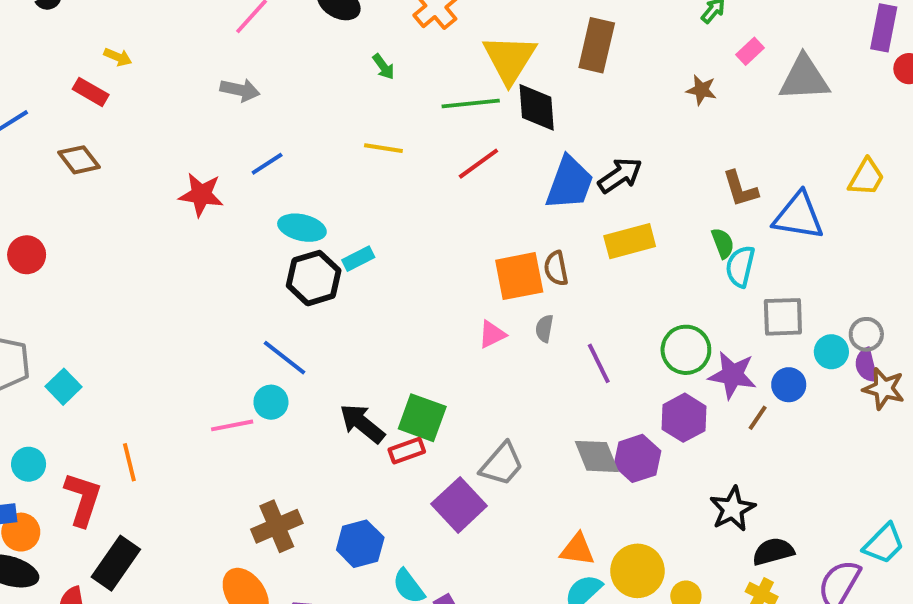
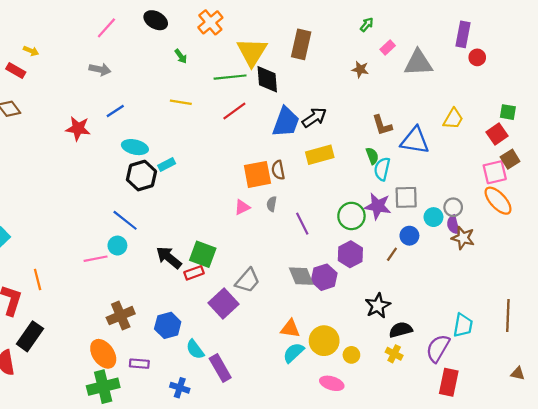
purple star: (732, 375) -> (378, 206), moved
cyan trapezoid: (884, 544) -> (463, 325), turned -35

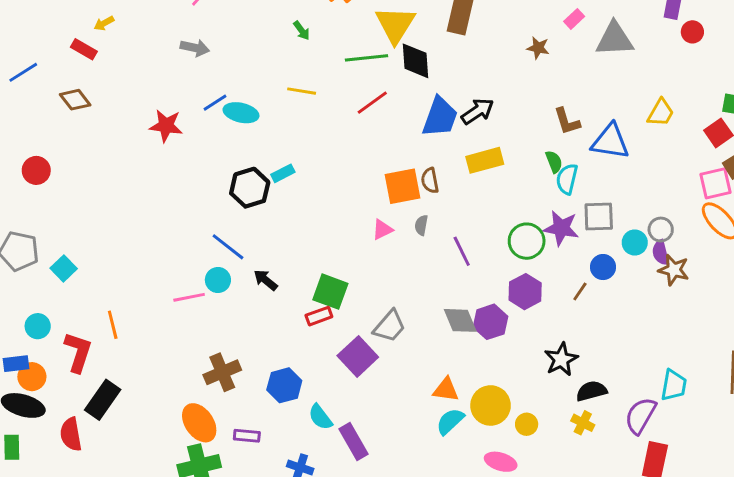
yellow arrow: (31, 51) -> (104, 23), turned 128
cyan ellipse: (135, 147) -> (241, 113), moved
black arrow: (169, 258) -> (266, 280), moved, size x0.7

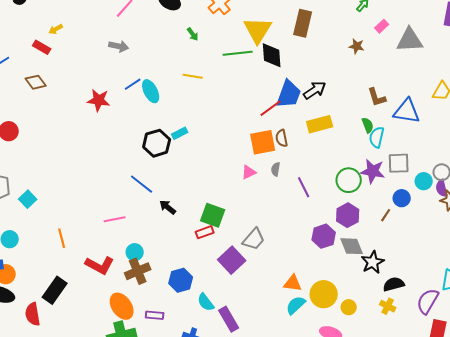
red line: (372, 103) -> (271, 108), moved
cyan ellipse: (241, 113) -> (151, 91), turned 50
cyan circle: (218, 280) -> (135, 252), moved
gray diamond: (460, 320) -> (352, 246), moved
red L-shape: (78, 352) -> (100, 265), moved, turned 100

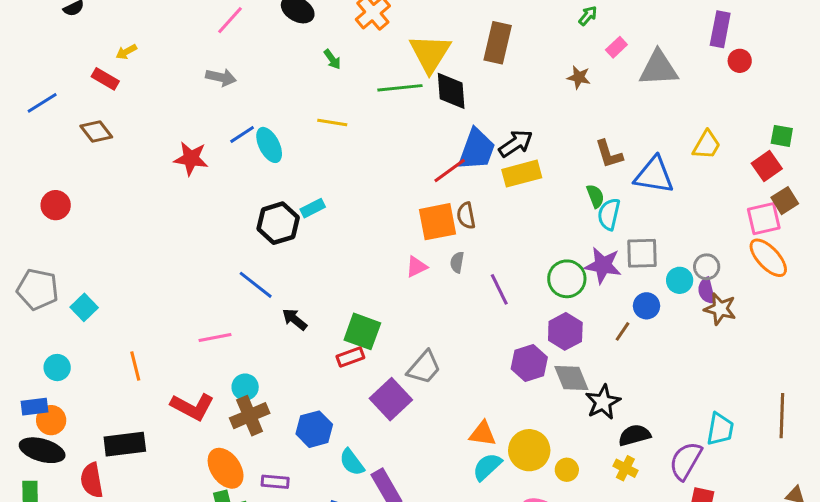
yellow rectangle: (320, 124) -> (522, 174), moved
black rectangle: (55, 290) -> (125, 444), turned 48

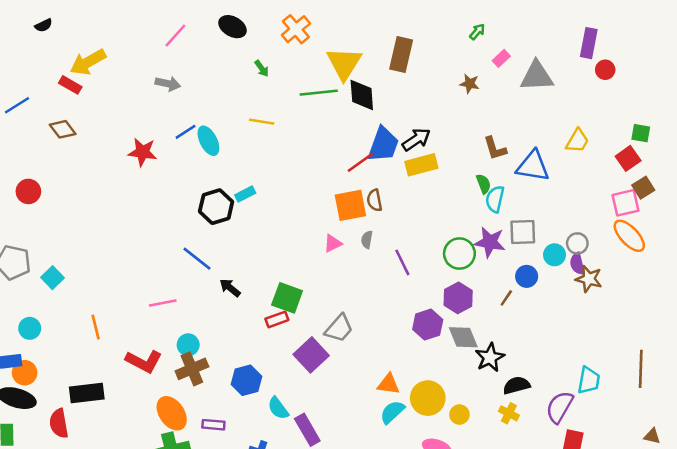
yellow arrow: (126, 52) -> (88, 62), size x2.0

